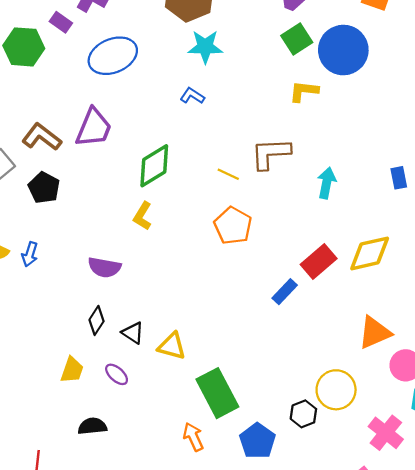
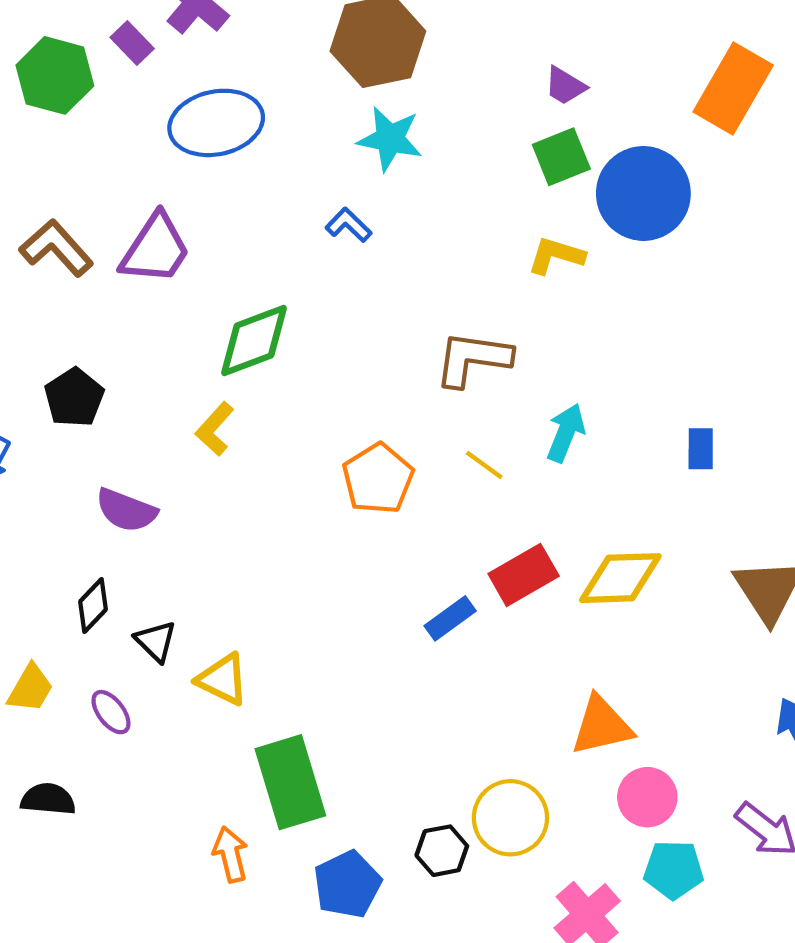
yellow line: (228, 174) -> (484, 465), moved
black pentagon: (44, 188) -> (74, 398), moved

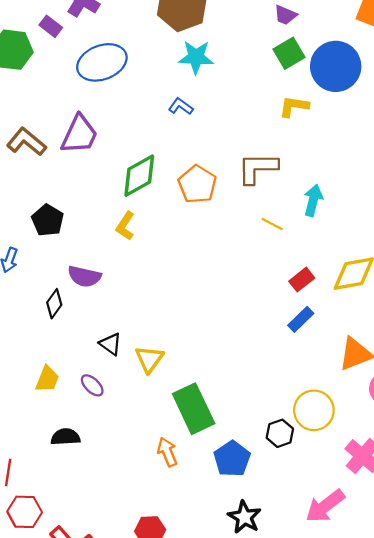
orange pentagon: (378, 479) -> (197, 184), moved
red rectangle: (524, 575) -> (302, 280), size x0.7
black diamond: (93, 606) -> (54, 304), moved
blue rectangle: (450, 618) -> (301, 319), moved
yellow triangle: (223, 679) -> (149, 359), turned 48

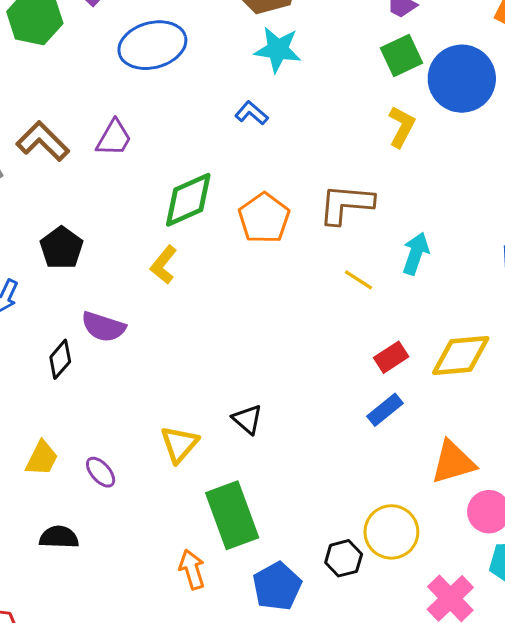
yellow L-shape: (294, 106) -> (402, 127), turned 104
purple trapezoid: (79, 134) -> (114, 138), size x0.7
black triangle: (111, 344) -> (247, 419), moved

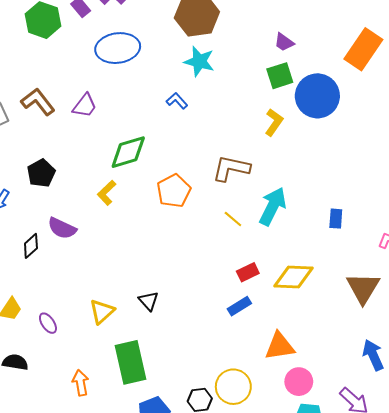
orange pentagon: (264, 218) -> (174, 191), moved
cyan arrow: (416, 253) -> (273, 206), size x1.4
orange arrow: (192, 569) -> (81, 383), moved

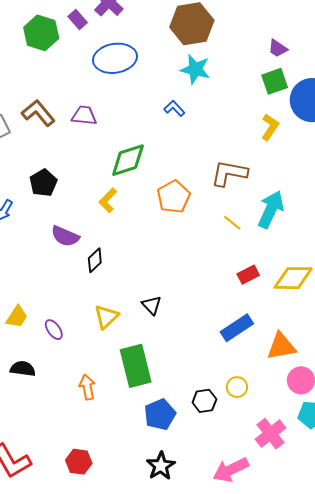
purple trapezoid: (85, 106) -> (84, 116), turned -120
black diamond: (31, 246) -> (95, 260), moved
blue rectangle: (239, 306) -> (237, 328), moved, size x1.4
yellow circle: (233, 387) -> (237, 387), size x0.6

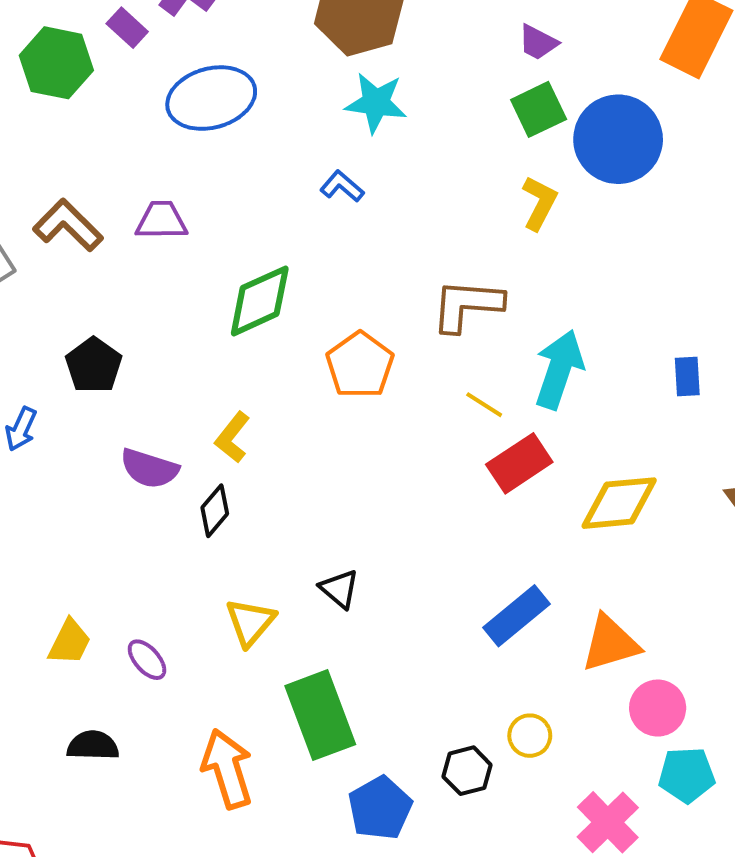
yellow L-shape: (108, 200) -> (232, 437), moved
red rectangle: (248, 275) -> (519, 463), moved, size x1.4
orange arrow: (87, 387) -> (227, 769), size x1.5

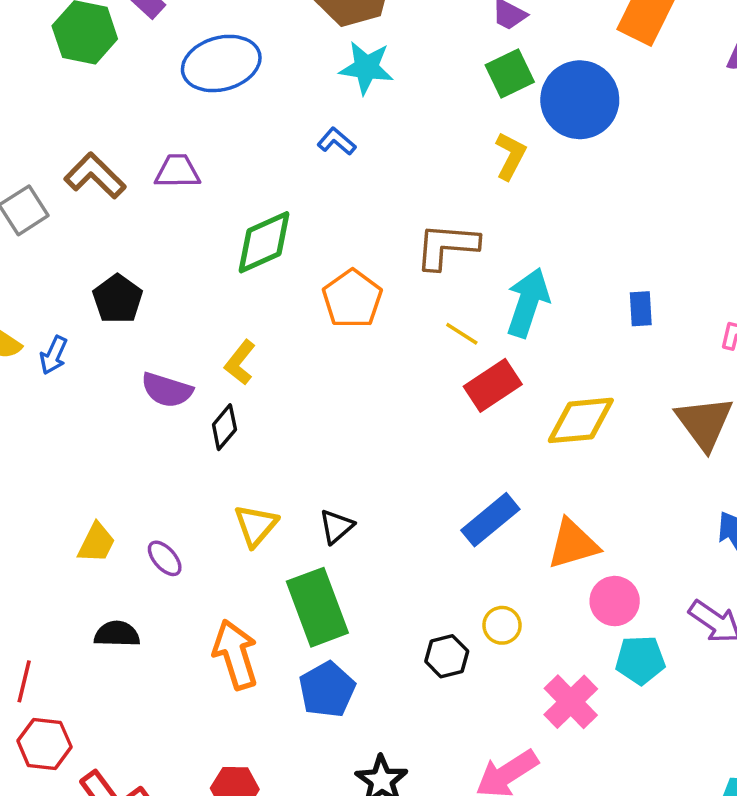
black triangle: (339, 589) -> (336, 526), moved, turned 39
blue pentagon: (380, 808) -> (327, 690), moved

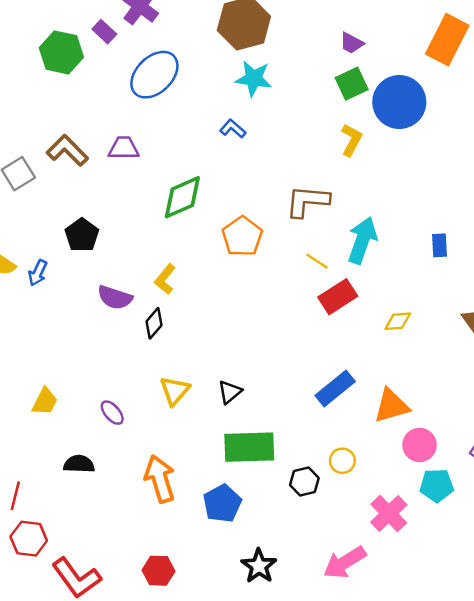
blue ellipse: (221, 63) -> (154, 75), turned -30
yellow diamond: (581, 420) -> (398, 321), size x0.6
yellow trapezoid: (96, 543) -> (45, 401), moved
green rectangle: (317, 607) -> (249, 447), moved, turned -72

